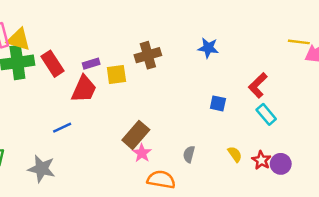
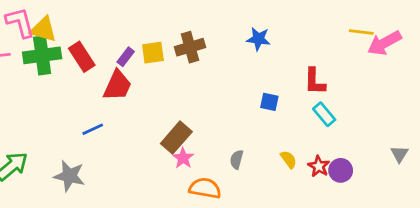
purple rectangle: (91, 64) -> (126, 57), turned -35
yellow square: (116, 75) -> (153, 53), moved
red L-shape: (258, 85) -> (315, 81), turned -45

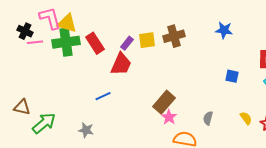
gray star: (69, 176) -> (86, 130), size x0.7

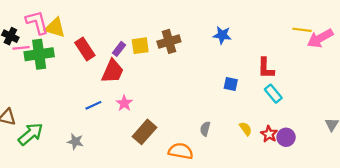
green cross: (66, 42) -> (39, 54), moved
brown rectangle: (164, 102) -> (144, 132), moved
pink star: (169, 117) -> (124, 103), moved

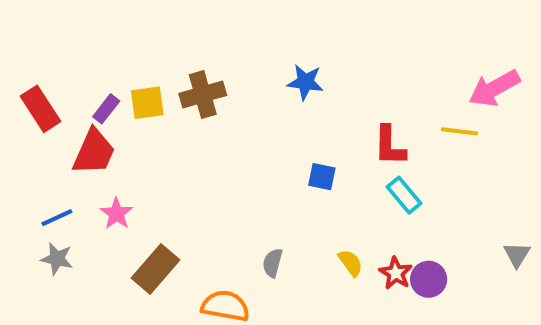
yellow line: (302, 30) -> (459, 131), moved
gray star: (75, 142) -> (57, 259), moved

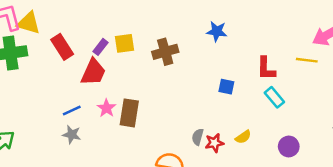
brown cross: (203, 94) -> (165, 52), moved
yellow semicircle: (351, 263) -> (243, 137), turned 91
brown rectangle: (155, 269) -> (129, 113), moved, turned -32
red star: (396, 273) -> (214, 143), moved, turned 30

